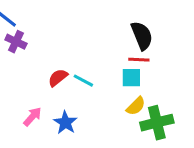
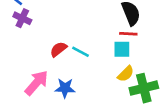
pink arrow: (32, 117) -> (36, 83), size x1.5
blue star: (65, 123) -> (65, 88), turned -30

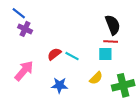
yellow semicircle: (126, 74) -> (96, 78), moved
pink arrow: (36, 83) -> (24, 71), moved

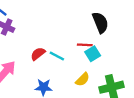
red line: (111, 41) -> (85, 45), moved
cyan square: (105, 54) -> (93, 54), turned -32

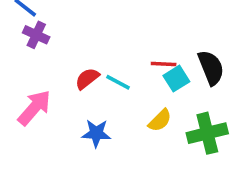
black semicircle: (100, 23) -> (211, 68), moved

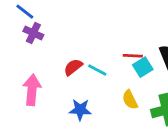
pink arrow: (34, 108) -> (32, 90), turned -36
yellow semicircle: (160, 120) -> (130, 100), turned 108

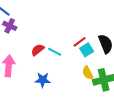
red line: (133, 56) -> (80, 42), turned -40
yellow semicircle: (130, 100) -> (88, 73), moved

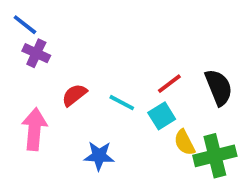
red semicircle: (38, 50) -> (74, 95), moved
cyan square: (87, 50) -> (162, 116), moved

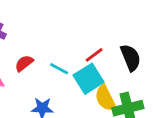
cyan square: (162, 116) -> (89, 79), size x1.5
yellow semicircle: (184, 142) -> (105, 98), size x1.4

